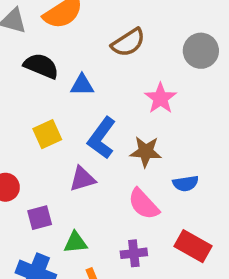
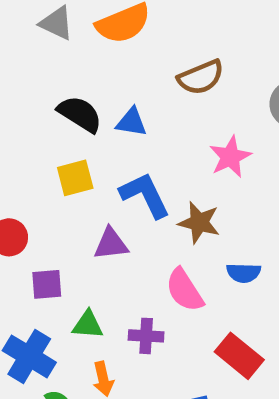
black semicircle: (41, 66) -> (80, 114), moved
blue L-shape: (102, 138) -> (145, 195), turned 108
purple cross: (134, 253) -> (146, 336), moved

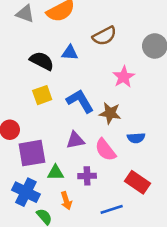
blue triangle: (131, 122) -> (70, 53), moved
purple triangle: (111, 244) -> (75, 140), moved
purple square: (47, 284) -> (32, 153), size x1.6

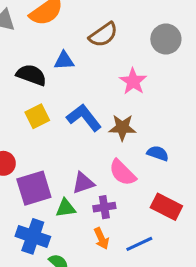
blue semicircle: (136, 138) -> (158, 153), turned -150
purple triangle: (75, 140) -> (83, 183), moved
orange arrow: (66, 201) -> (101, 239), moved

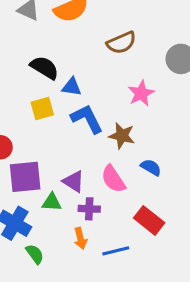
blue triangle: (64, 61) -> (72, 87), moved
purple triangle: (83, 183) -> (73, 181), turned 40

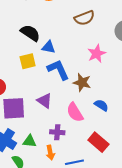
purple triangle: (73, 181) -> (45, 101), moved
green triangle: (52, 202) -> (29, 141), moved

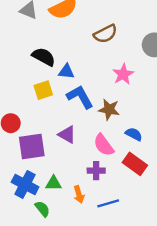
purple cross: (57, 132) -> (96, 171), moved
red rectangle: (98, 142) -> (135, 164), moved

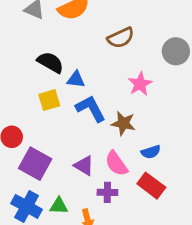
blue semicircle: (134, 134) -> (151, 152), turned 133
purple triangle: (67, 135) -> (84, 166), moved
purple square: (32, 146) -> (35, 164), turned 36

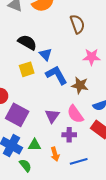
brown semicircle: (121, 38) -> (77, 24), turned -84
blue triangle: (76, 80) -> (46, 54), turned 40
pink star: (140, 84) -> (92, 57), turned 30
purple triangle: (84, 166) -> (52, 116), turned 35

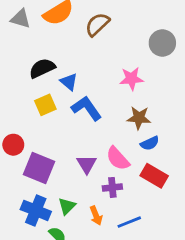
brown semicircle: (77, 24) -> (97, 24), moved, turned -108
black semicircle: (27, 42) -> (42, 68), turned -48
brown star: (80, 85) -> (139, 118), moved
green triangle: (35, 145) -> (67, 206), turned -40

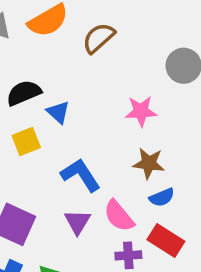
blue L-shape: (87, 108) -> (81, 175), moved
purple cross: (112, 187) -> (128, 255), moved

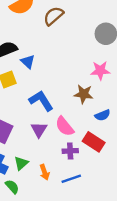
pink star: (141, 111) -> (100, 71), moved
blue semicircle: (162, 197) -> (103, 115), moved

